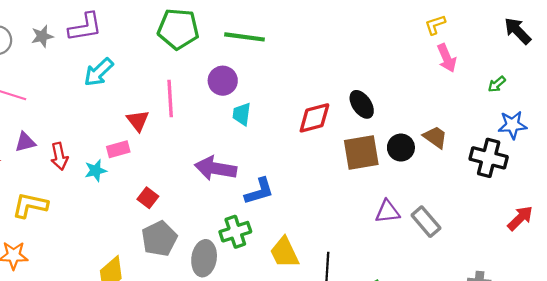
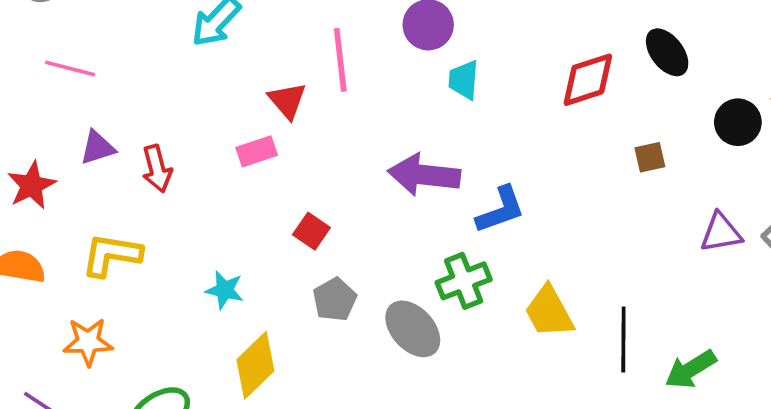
brown square: (361, 153) -> (650, 157), moved, size x0.5
cyan star: (96, 171) -> (225, 290), moved, turned 30
gray pentagon: (159, 239) -> (335, 300), size x0.7
gray ellipse: (204, 258) -> (413, 329), turned -48

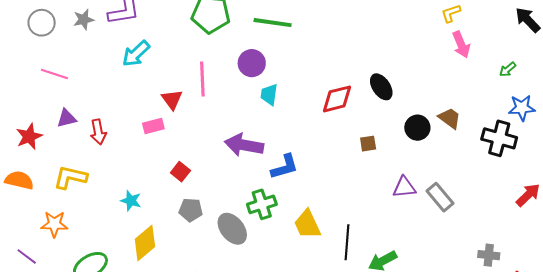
gray pentagon: (335, 300) -> (191, 210), turned 30

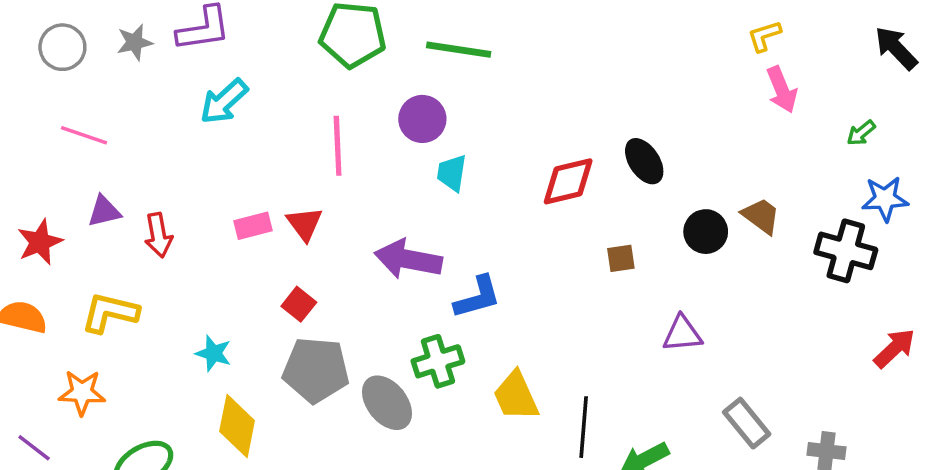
red triangle: (172, 99) -> (305, 224), moved
gray rectangle: (440, 197) -> (747, 423), moved
gray pentagon: (191, 210) -> (316, 370), size x1.6
yellow diamond: (145, 243) -> (237, 426), turned -39

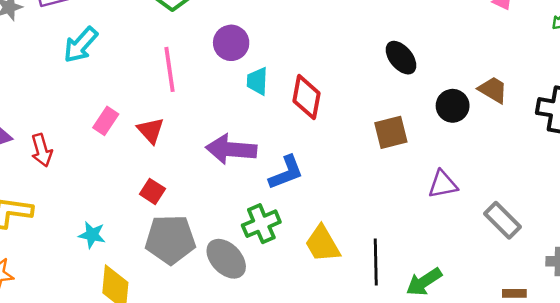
red diamond: (568, 181) -> (307, 97), moved, turned -60
pink rectangle: (253, 226) -> (106, 121), moved, turned -36
brown square: (621, 258) -> (391, 132), size x1.5
gray rectangle: (747, 423) -> (503, 220), moved

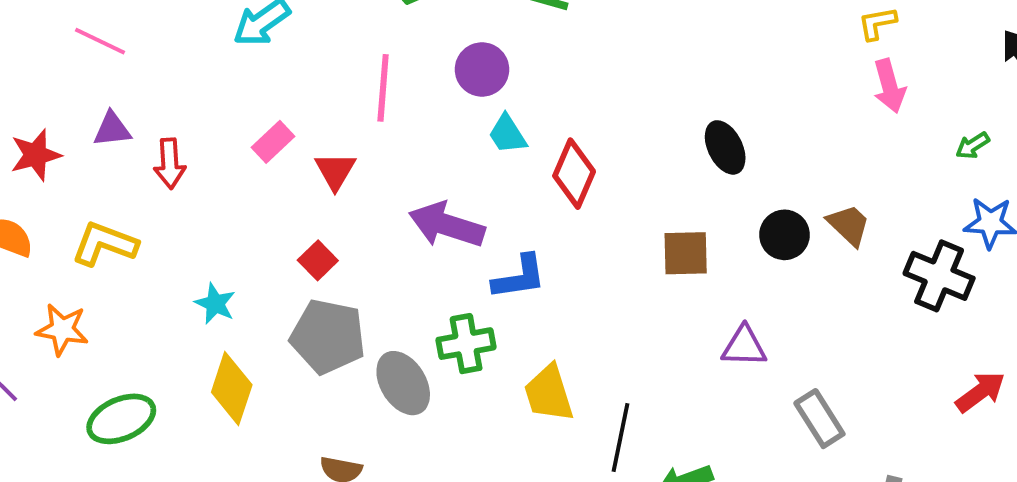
cyan trapezoid: (257, 81) -> (508, 134), turned -48

